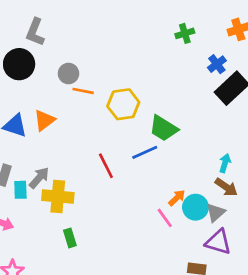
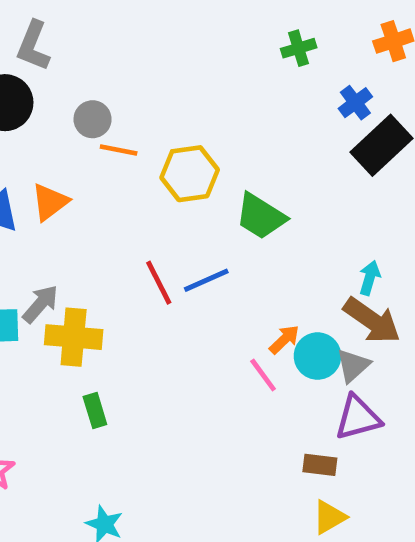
blue line: (145, 152) -> (206, 280), moved
brown arrow: (226, 187) -> (372, 321), size x1.4
purple triangle: (218, 242) -> (358, 418), turned -32

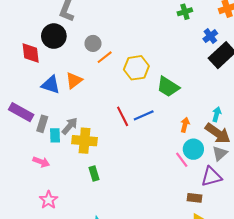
orange line: (119, 150) -> (105, 57), turned -49
orange arrow: (284, 339) -> (185, 125), moved, turned -32
gray triangle: (353, 366) -> (220, 153), moved
pink line: (263, 375) -> (182, 160), moved

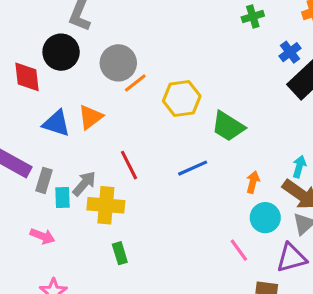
gray circle: (93, 43) -> (118, 63), size x1.5
red line: (123, 116) -> (129, 165), moved
pink line: (182, 160) -> (239, 250), moved

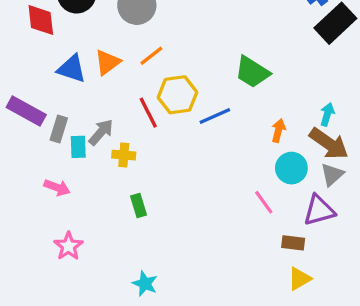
orange line: (135, 83) -> (151, 56), moved
yellow hexagon: (182, 99) -> (177, 95), moved
yellow cross: (106, 205) -> (124, 155), size x0.6

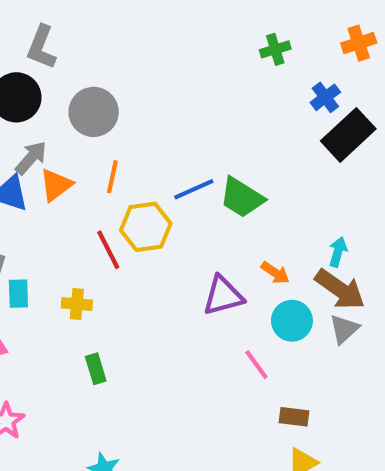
orange line: (151, 56) -> (112, 177), turned -40
blue line: (215, 116) -> (194, 189), moved
orange arrow: (278, 131) -> (275, 273), turned 110
gray arrow: (101, 132) -> (31, 158), moved
purple triangle: (319, 210) -> (223, 296), moved

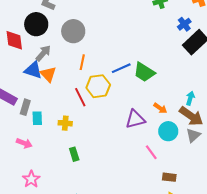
orange triangle: (56, 185) -> (48, 74), moved, turned -36

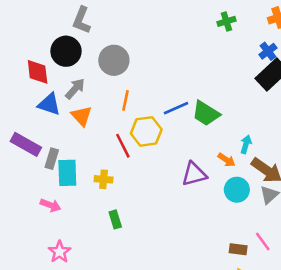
blue cross: (184, 24) -> (268, 51), moved
blue triangle: (33, 70) -> (49, 104), moved
cyan arrow: (190, 98) -> (246, 144), moved
cyan rectangle: (37, 118) -> (67, 173), size x1.5
pink line: (151, 152) -> (263, 241), moved

